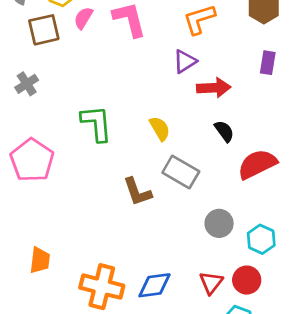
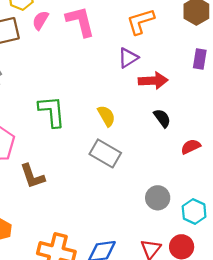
red semicircle: (257, 164) -> (191, 147), size x0.6
gray rectangle: (181, 172) -> (105, 153), moved
brown L-shape: (137, 192) -> (32, 176), moved

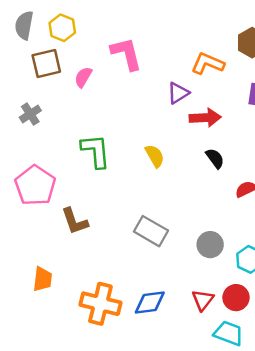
pink semicircle: (40, 20) -> (83, 77), moved
orange L-shape: (141, 21) -> (208, 64), moved, turned 40
gray rectangle: (105, 153) -> (151, 231), moved

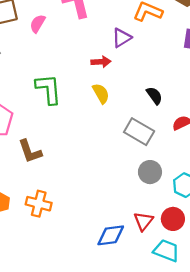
red arrow: (205, 118) -> (101, 62), moved, size x0.7
gray rectangle: (151, 231) -> (139, 132), moved
blue diamond: (150, 302) -> (111, 235), moved
orange cross: (100, 304) -> (39, 204), moved, size x0.7

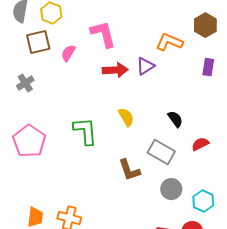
red arrow: (101, 62) -> (115, 70), moved, size x1.4
green L-shape: (48, 89) -> (85, 131), moved
brown L-shape: (30, 151) -> (129, 170), moved

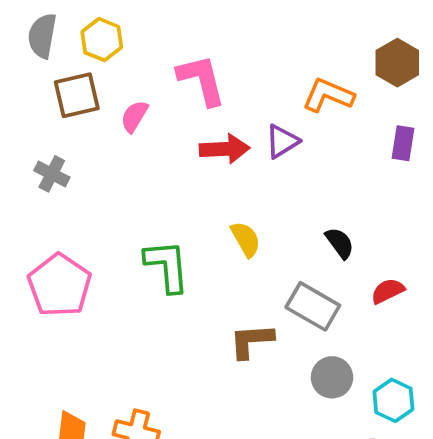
gray cross: (25, 83) -> (52, 174), turned -30
brown L-shape: (129, 170) -> (251, 341), turned 105

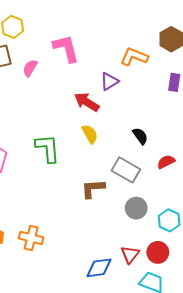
red arrow: (225, 149) -> (87, 102), moved, turned -145

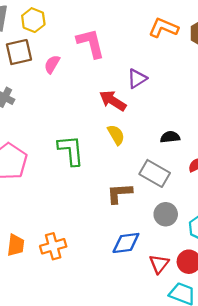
orange L-shape: (134, 57) -> (163, 28), moved
black semicircle: (140, 136) -> (170, 137), turned -60
orange cross: (31, 238) -> (53, 246), turned -30
blue diamond: (99, 268) -> (126, 243), moved

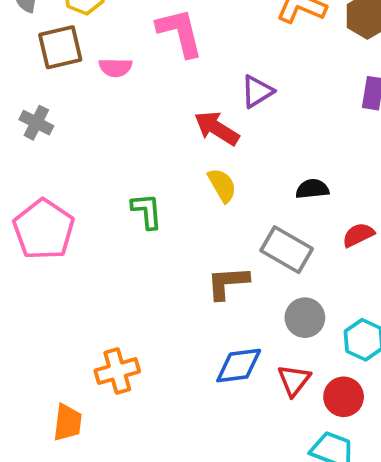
pink semicircle: (52, 64) -> (115, 67), turned -120
green L-shape: (71, 150) -> (147, 211), size x0.7
orange trapezoid: (16, 245) -> (68, 423), moved
red triangle: (159, 264) -> (294, 380), moved

